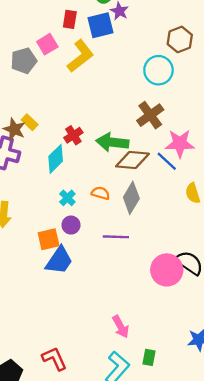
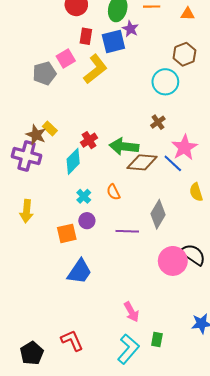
brown cross: (150, 115) -> (158, 122), size x0.6
pink star: (180, 143) -> (184, 148), turned -30
orange semicircle: (101, 193) -> (113, 192), turned -133
gray diamond: (131, 198) -> (158, 214), moved
blue trapezoid: (59, 261) -> (79, 272), moved

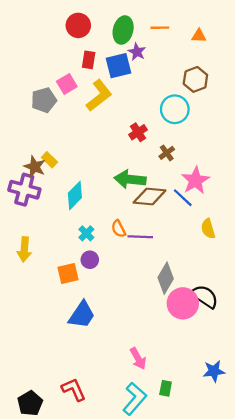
red cross: (89, 140) -> (138, 132), moved
gray diamond: (158, 214) -> (166, 278), moved
purple line: (127, 231) -> (140, 237), moved

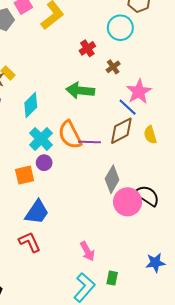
brown diamond: (150, 197) -> (121, 131), moved, turned -32
orange semicircle: (118, 229) -> (70, 135), size x1.8
cyan cross: (86, 233) -> (41, 139), size x1.6
red L-shape: (74, 389) -> (30, 242), moved

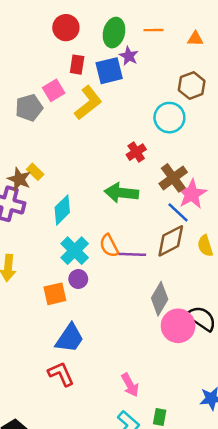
red cross: (87, 48) -> (136, 152), moved
brown cross: (113, 67) -> (173, 178), moved, size x1.6
orange semicircle: (70, 135) -> (109, 246), size x0.7

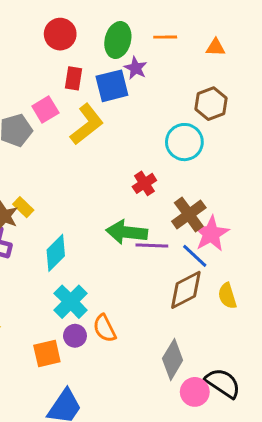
orange semicircle: (109, 246) -> (105, 328), moved
purple line: (132, 254) -> (152, 246), moved
pink circle: (178, 326) -> (195, 392), size x0.7

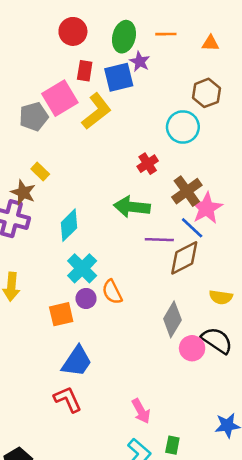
pink square: (45, 109) -> (60, 98), size x1.5
yellow rectangle: (23, 207) -> (40, 171), moved
purple line: (152, 246) -> (159, 240), moved
yellow semicircle: (227, 296) -> (221, 297), moved, turned -65

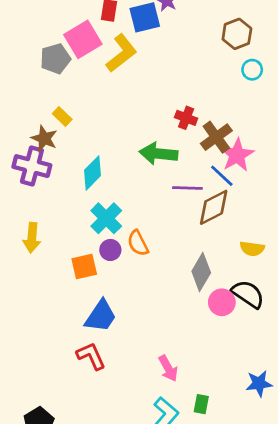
cyan circle: (183, 127) -> (252, 70), moved, size x0.6
red cross: (148, 164) -> (186, 118), moved, turned -36

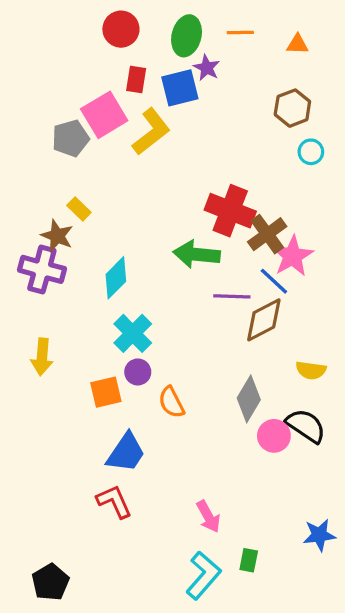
red cross: (186, 118) -> (230, 211), size x1.8
orange semicircle: (138, 243) -> (171, 402), moved

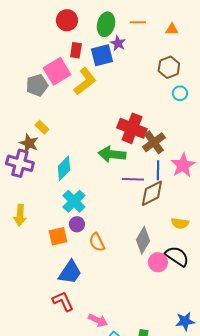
pink star: (292, 256) -> (183, 165), moved
blue line: (274, 281) -> (158, 170), turned 48
pink arrow: (208, 517) -> (98, 320), moved, turned -36

